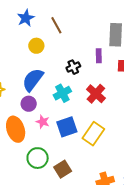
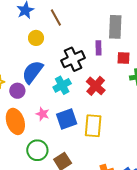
black cross: (73, 67) -> (73, 59), size x1.6
purple circle: (29, 104) -> (17, 91), moved
yellow rectangle: (93, 134) -> (93, 126), turned -30

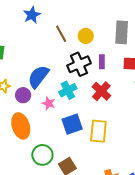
brown line: (56, 17) -> (61, 34), moved
yellow circle: (36, 38) -> (86, 36), moved
purple rectangle: (98, 48) -> (102, 62), moved
pink star: (43, 114) -> (49, 103), moved

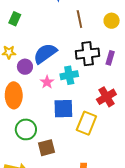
yellow circle: (86, 36) -> (112, 21), moved
red cross: (101, 91) -> (106, 97), moved

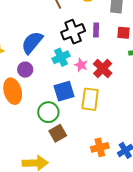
purple circle: (25, 67) -> (25, 70), moved
pink star: (47, 82) -> (81, 65), moved
green circle: (26, 129) -> (48, 112), moved

